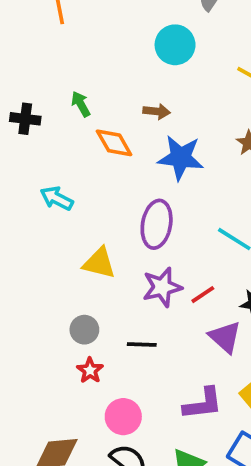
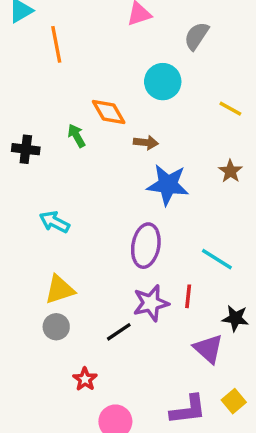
orange diamond: (114, 143) -> (109, 112), moved
yellow triangle: (99, 263) -> (60, 290), moved, turned -32
red line: (203, 295) -> (188, 296), moved, turned -50
gray circle: (84, 330) -> (56, 327), moved
black line: (142, 344) -> (119, 332), moved, turned -36

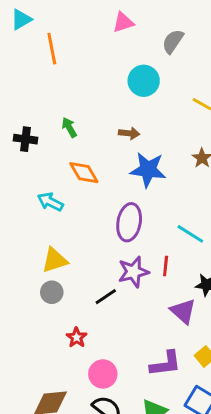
orange diamond: (109, 112) -> (84, 173), moved

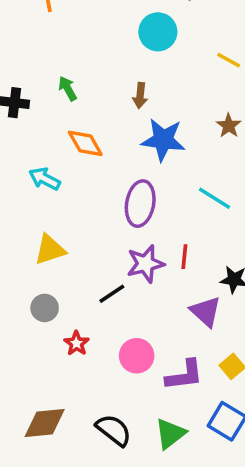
brown arrow: (129, 133) -> (140, 96), turned 90
cyan line: (190, 234) -> (215, 198), moved
gray circle: (52, 292) -> (45, 308), moved
pink circle: (103, 374) -> (137, 356), moved

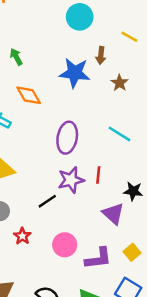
brown arrow: (140, 96) -> (101, 55), moved
brown star: (229, 126) -> (119, 83), moved
blue star: (163, 140) -> (75, 73), moved

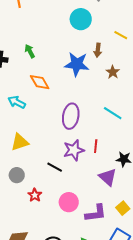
black line: (47, 201) -> (55, 167), turned 63

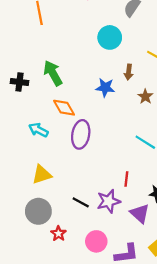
green arrow: (30, 51) -> (53, 73), size x1.6
blue star: (77, 64) -> (105, 88), size x0.7
purple ellipse: (71, 116) -> (81, 134), moved
purple star: (74, 150) -> (109, 201), moved
gray circle: (17, 175) -> (38, 211), size x1.5

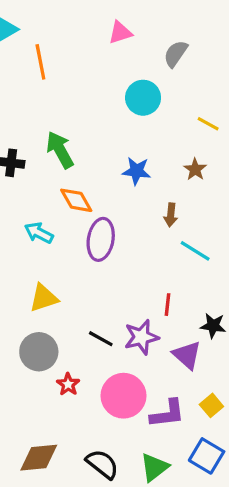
brown arrow: (129, 72) -> (171, 215), moved
brown star: (145, 97) -> (195, 169), moved
pink circle: (96, 241) -> (123, 396), size x1.4

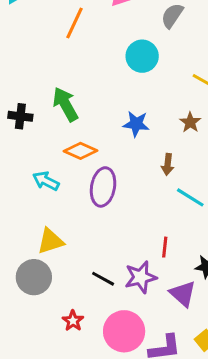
orange line: (40, 62) -> (74, 23), moved, turned 36
orange diamond: (76, 200) -> (80, 151), turned -36
gray circle: (39, 352) -> (34, 277), moved

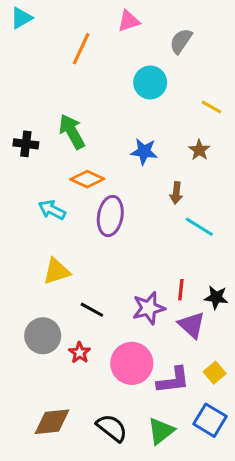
red line: (165, 247) -> (181, 290), moved
gray circle: (34, 277) -> (43, 336), moved
black line: (103, 279) -> (92, 310), moved

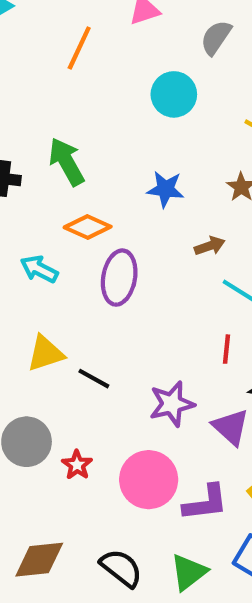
brown arrow: (176, 193) -> (210, 246), turned -115
red line: (181, 290) -> (226, 349), moved
black line: (92, 310) -> (94, 379), moved

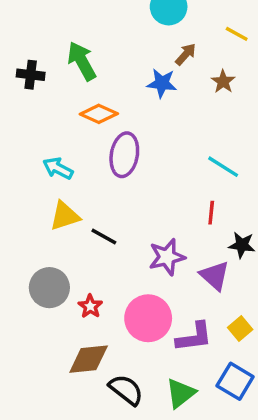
brown arrow: (210, 246) -> (186, 54), moved, turned -30
cyan arrow: (39, 269) -> (58, 168), moved
brown diamond: (39, 560) -> (89, 359), moved

